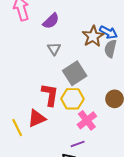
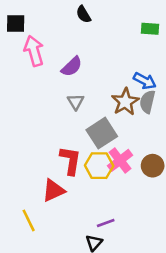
brown star: (93, 36) -> (125, 102), moved
pink cross: (87, 120) -> (120, 160), moved
yellow line: (17, 128) -> (29, 220), moved

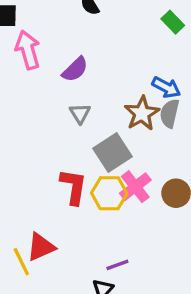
green rectangle: (150, 29) -> (173, 22), turned 42
red triangle: (53, 190) -> (41, 247), moved

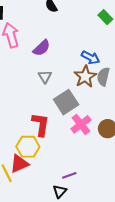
blue arrow: (166, 87) -> (91, 57), moved
yellow hexagon: (109, 193) -> (28, 147), moved

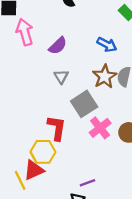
blue arrow: (91, 57) -> (107, 45), moved

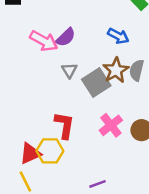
pink arrow: (25, 32) -> (44, 41), moved, turned 135
gray square: (84, 104) -> (96, 82), moved
red triangle: (34, 170) -> (30, 153), moved

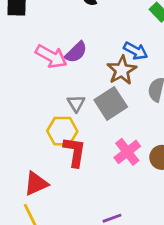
gray triangle: (69, 70) -> (76, 103), moved
brown star: (116, 70) -> (122, 70), moved
yellow hexagon: (50, 151) -> (62, 131), moved

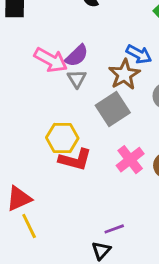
gray triangle: (76, 103) -> (77, 79), moved
red L-shape: (75, 152) -> (75, 160), turned 96
red triangle: (36, 184) -> (19, 199), moved

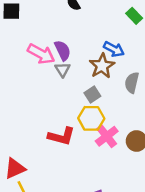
purple semicircle: (77, 56) -> (63, 50), turned -72
gray square: (113, 109) -> (92, 95), size x0.6
yellow hexagon: (62, 138) -> (91, 118), moved

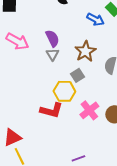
blue arrow: (114, 49) -> (95, 19), moved
pink arrow: (41, 54) -> (17, 41), moved
yellow hexagon: (91, 118) -> (64, 91), moved

